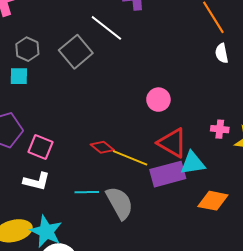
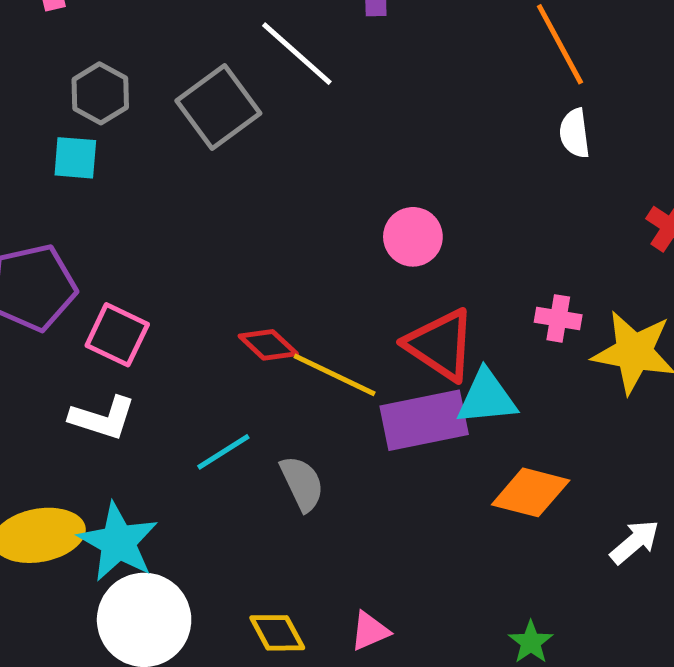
cyan line: (87, 192) -> (223, 452), turned -35
gray semicircle: (120, 203) -> (302, 483), size x0.7

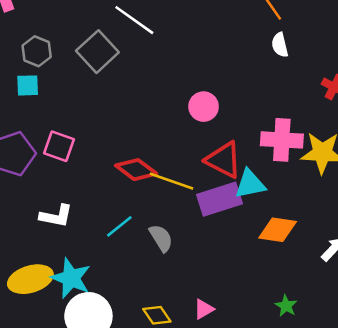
pink cross: (558, 318) -> (282, 140), size x1.8
pink square: (117, 335) -> (59, 146), moved
red diamond: (268, 345) -> (136, 170), size x1.4

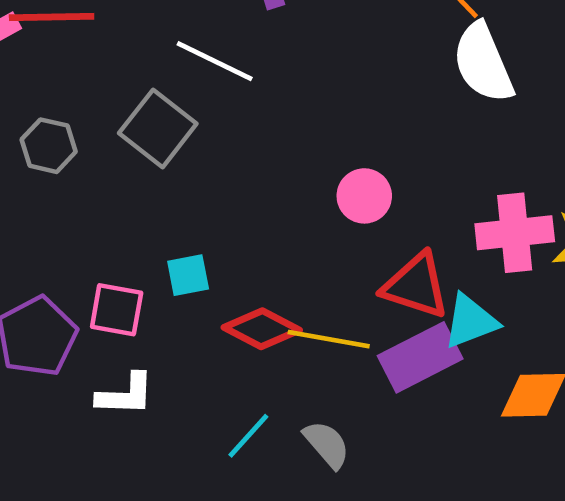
white semicircle: (280, 45) -> (483, 63), size x1.8
cyan square: (28, 85) -> (188, 275), moved
white L-shape: (56, 216) -> (125, 395), moved

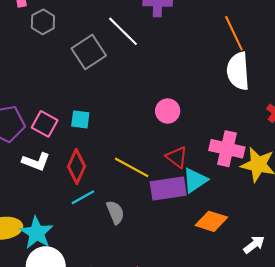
gray hexagon: (49, 146) -> (43, 22), moved
red triangle: (416, 286) -> (177, 157), size x0.7
cyan triangle: (470, 321) -> (195, 180), turned -32
red diamond: (262, 329) -> (77, 166), moved, turned 68

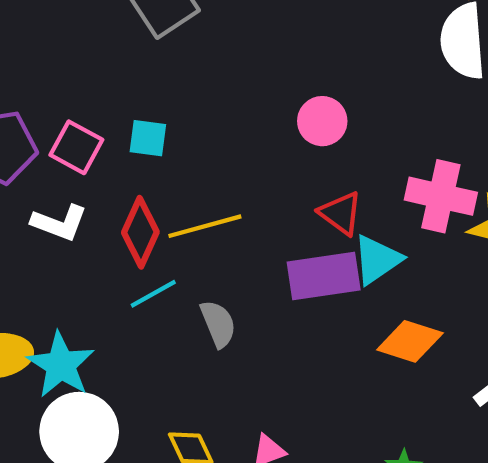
yellow line: (132, 167) -> (205, 226), moved, turned -44

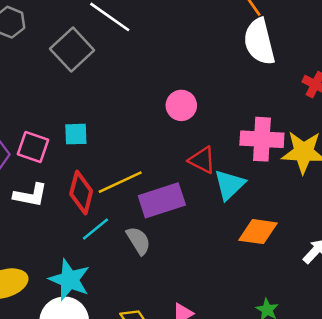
purple rectangle: (324, 276) -> (162, 200), moved
cyan star: (61, 365) -> (69, 280), moved

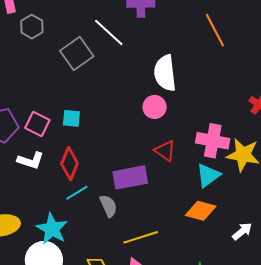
white semicircle: (259, 42) -> (165, 73), moved
yellow line: (120, 182) -> (141, 237), moved
cyan triangle: (229, 185) -> (208, 175), moved

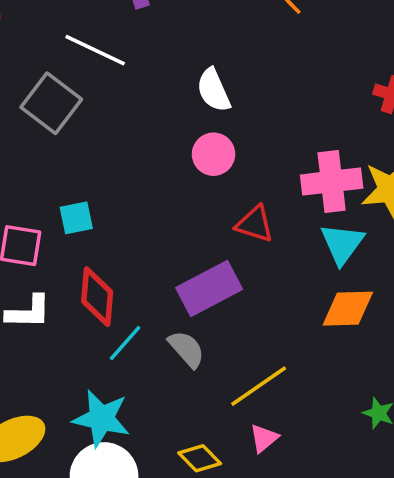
white semicircle: (165, 73) -> (214, 90), size x0.7

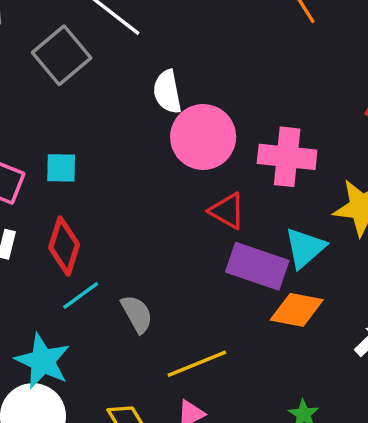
white semicircle: (214, 90) -> (167, 92), moved
pink circle: (214, 154) -> (203, 137), size x1.6
pink cross: (332, 182) -> (287, 157), moved
purple rectangle: (209, 288) -> (257, 266), moved, turned 34

